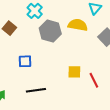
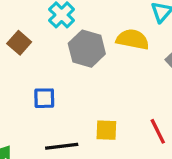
yellow square: (74, 72) -> (106, 130), moved

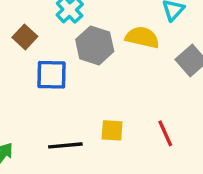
blue square: (44, 98) -> (51, 75), moved, size x1.4

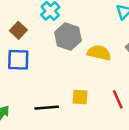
yellow semicircle: (142, 37) -> (99, 53), moved
blue square: (51, 75) -> (18, 60), moved

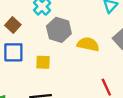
yellow square: (80, 97) -> (43, 62), moved

